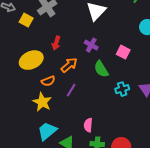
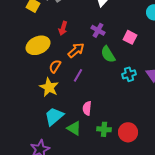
orange semicircle: (48, 81) -> (55, 66), turned 144
pink semicircle: (88, 125) -> (87, 108), moved

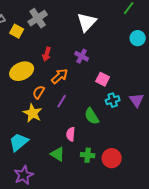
pink square: (130, 37) -> (103, 79), moved
green semicircle: (108, 54) -> (92, 116), moved
cyan trapezoid: (54, 116) -> (19, 142), moved

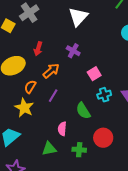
pink square: (103, 79) -> (94, 74), turned 32
green triangle: (58, 154) -> (49, 149), turned -42
red circle: (112, 158) -> (103, 138), moved

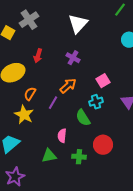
orange arrow: (51, 71) -> (68, 86), moved
pink square: (94, 74) -> (103, 81), moved
cyan cross: (104, 95) -> (96, 102), moved

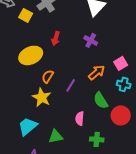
orange arrow: (68, 86) -> (97, 72), moved
cyan cross: (96, 102) -> (124, 84), moved, turned 32
red circle: (103, 145) -> (121, 115), moved
green triangle: (49, 156) -> (56, 136), moved

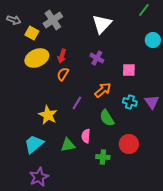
yellow ellipse: (31, 55) -> (37, 58), moved
pink square: (121, 63) -> (129, 70), moved, turned 32
orange semicircle: (48, 76) -> (63, 74), moved
red circle: (121, 115) -> (129, 144), moved
green triangle: (56, 136) -> (68, 145), moved

